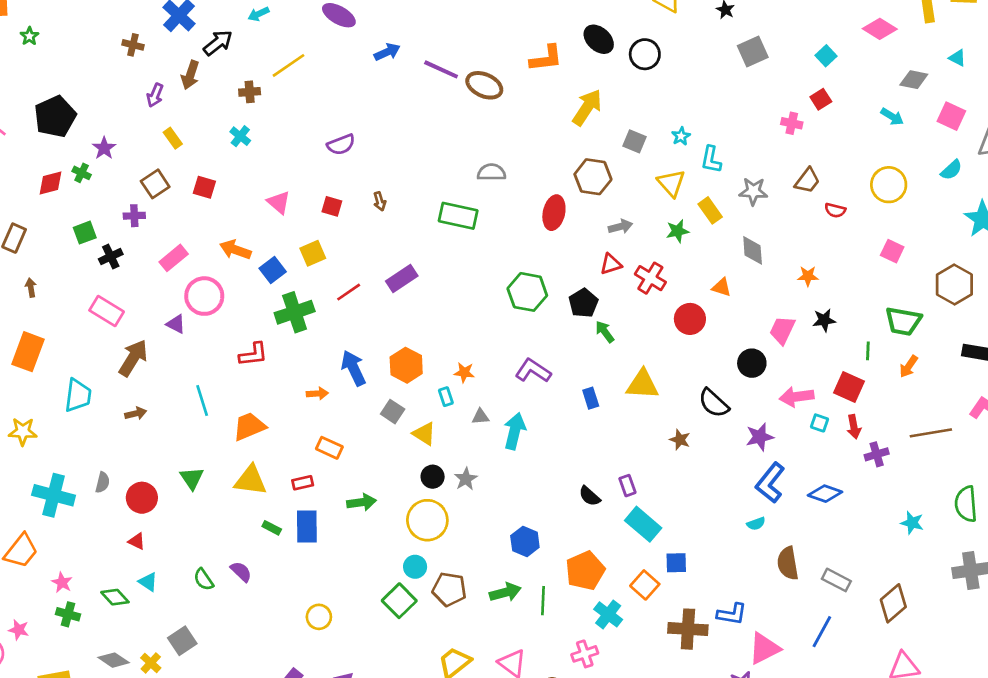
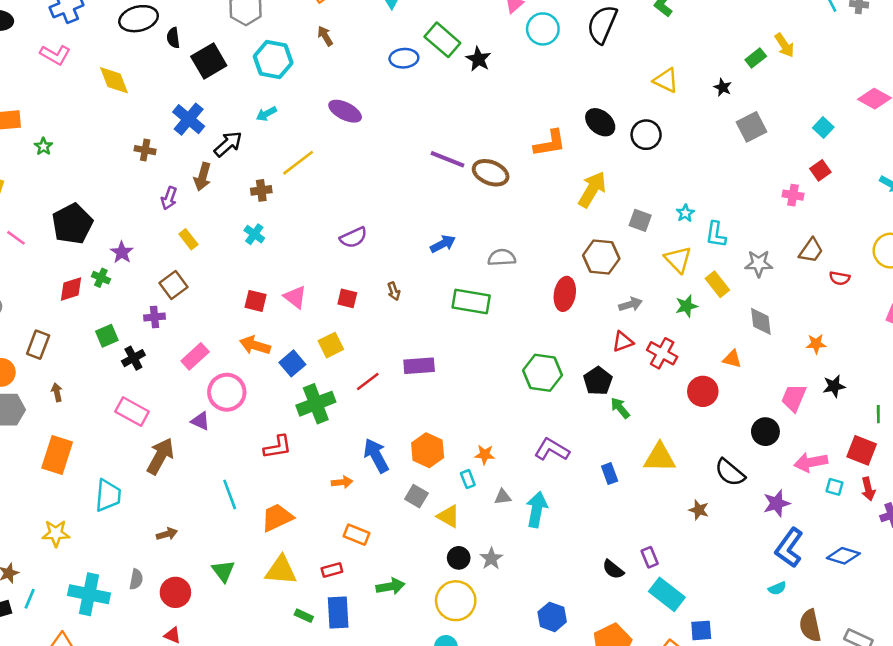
blue arrow: (387, 52) -> (443, 244), moved
red square: (204, 187) -> (256, 301), moved
purple rectangle: (402, 279) -> (419, 366), turned 32
brown arrow: (136, 413) -> (167, 534), moved

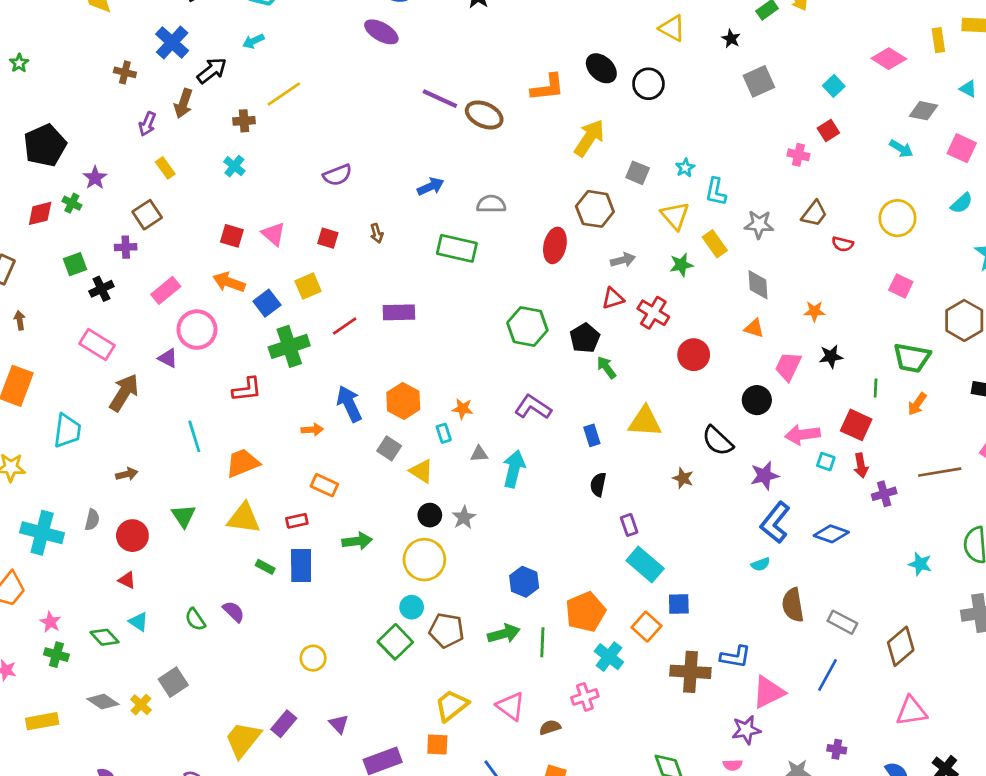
purple ellipse: (345, 111) -> (381, 32), moved
orange triangle: (732, 359) -> (754, 328), moved
black semicircle: (613, 569) -> (598, 484), moved, turned 60

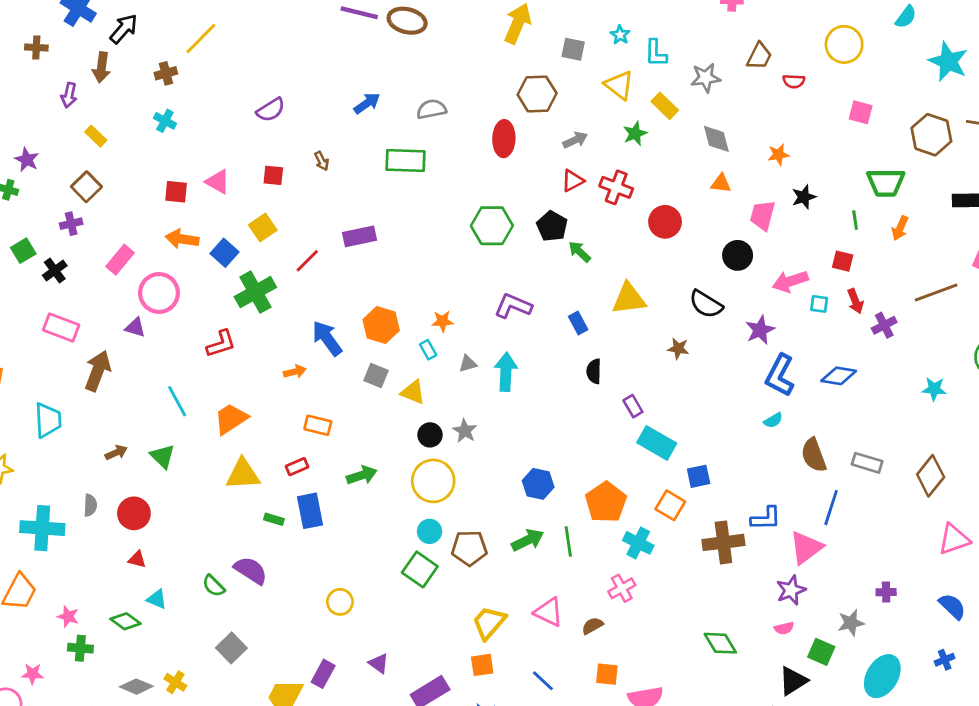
red square: (856, 425) -> (843, 261), size x0.7
green triangle: (184, 516) -> (162, 456), moved
purple semicircle: (234, 612) -> (251, 570), size x1.4
blue line: (828, 675) -> (831, 508), moved
gray square: (173, 682) -> (231, 648), moved

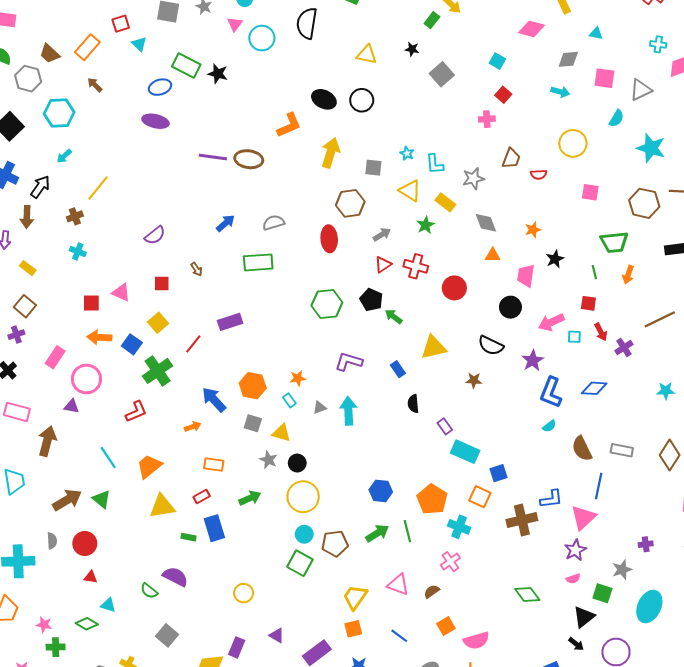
gray star: (465, 431) -> (269, 460), moved
brown arrow: (116, 453) -> (67, 500), size x1.8
orange square: (607, 674) -> (446, 626), turned -30

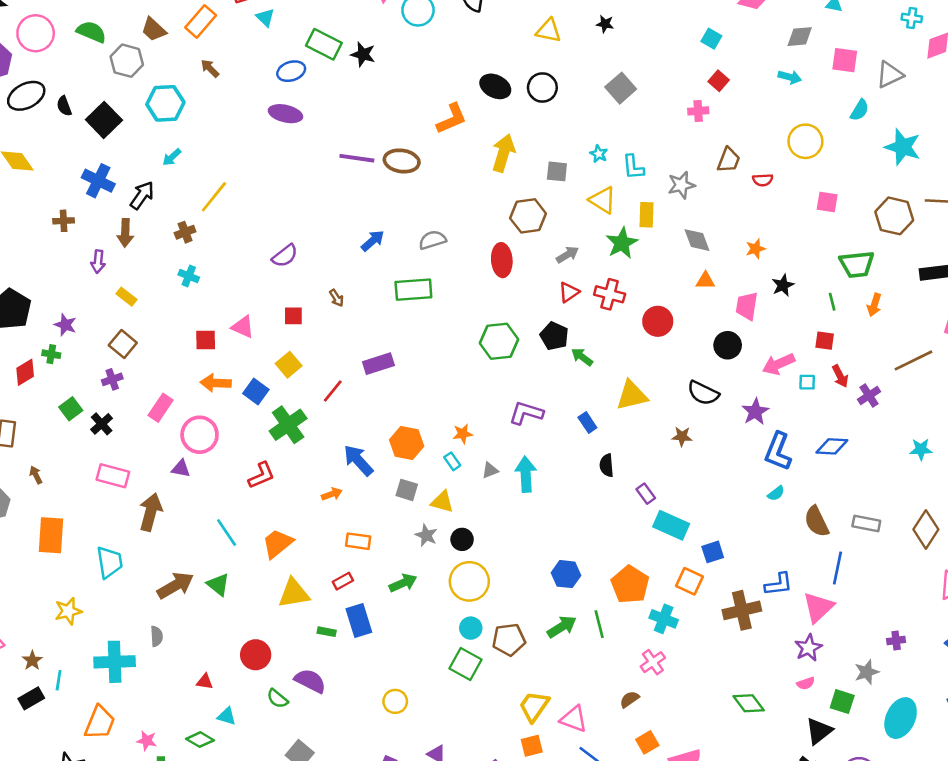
gray square: (442, 74) -> (621, 88), moved
yellow rectangle: (445, 202) -> (646, 215), turned 54
green star: (426, 225) -> (622, 243), size x1.4
red circle: (85, 543) -> (256, 655), moved
pink triangle: (398, 585) -> (574, 719), moved

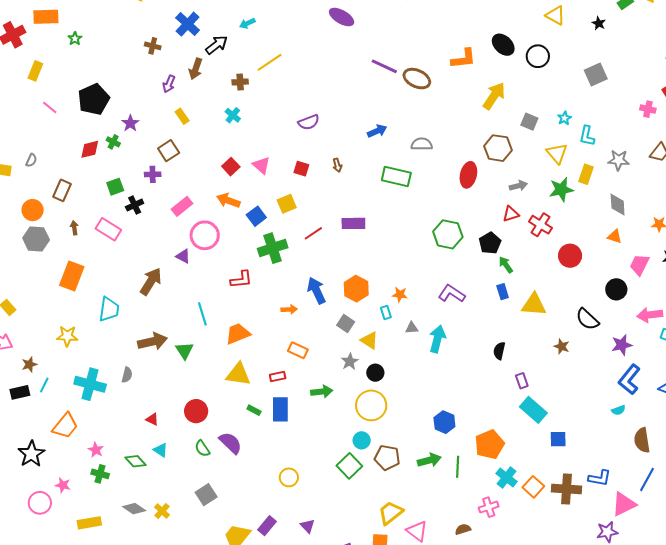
red square: (206, 340) -> (231, 167), turned 30
blue rectangle: (587, 423) -> (503, 292), moved
pink rectangle: (113, 476) -> (108, 229), moved
orange square: (690, 581) -> (533, 487), moved

